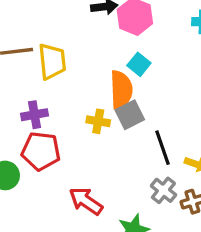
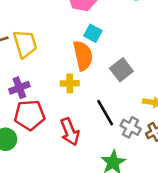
gray square: (130, 115) -> (121, 70), moved
black line: (162, 148) -> (105, 113), moved
red arrow: (86, 201) -> (70, 132), moved, turned -136

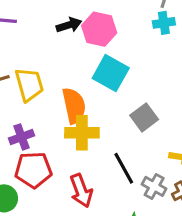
cyan square: (93, 33) -> (111, 73), size x1.6
orange semicircle: (83, 56) -> (74, 106), moved
yellow cross: (70, 83) -> (82, 133), size x1.5

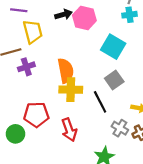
cyan square: (111, 73) -> (113, 47), moved
yellow trapezoid: (29, 84) -> (33, 32), moved
purple cross: (22, 137) -> (26, 67), moved
black line: (124, 168) -> (100, 102), moved

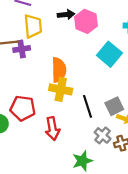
purple cross: (26, 67) -> (22, 49), moved
gray square: (114, 80) -> (114, 106), moved

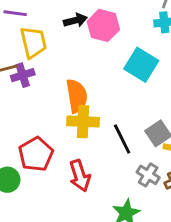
red pentagon: (23, 108) -> (36, 154), turned -30

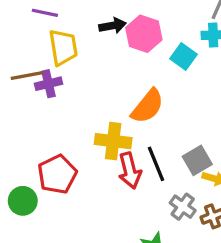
cyan square: (141, 65) -> (184, 57), moved, size x0.7
orange semicircle: (77, 96) -> (148, 106), moved, turned 44
red arrow: (80, 176) -> (130, 171), moved

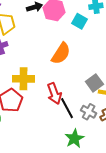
yellow cross: (113, 141) -> (24, 79), moved
black line: (156, 164) -> (67, 108), moved

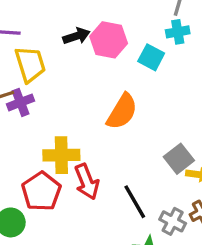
red arrow: (54, 93) -> (87, 182), moved
gray cross: (89, 112) -> (173, 221), moved

